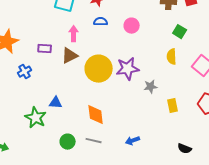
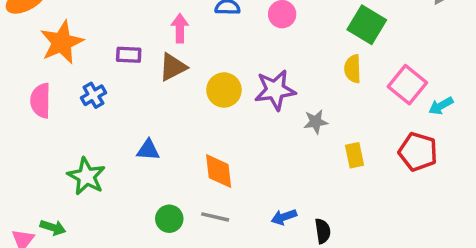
green square: (180, 32) -> (367, 25), size x1.5
yellow circle: (99, 69) -> (224, 90), size x0.7
green star: (36, 118) -> (86, 176), moved
black semicircle: (185, 149) -> (323, 231), moved, turned -120

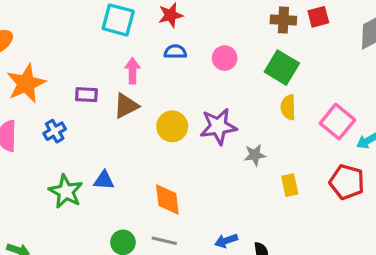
green square: (367, 25) -> (282, 68), moved
green star: (86, 176) -> (66, 192), moved

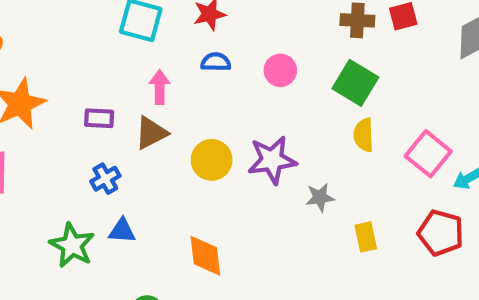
blue cross: (55, 131) -> (105, 179), moved

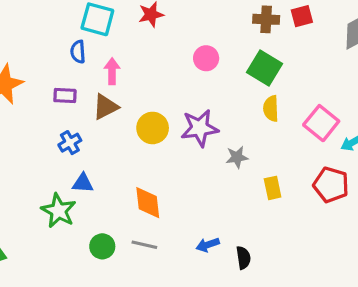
blue semicircle: (216, 62) -> (78, 52), moved, turned -95
green star: (72, 245) -> (59, 211), moved

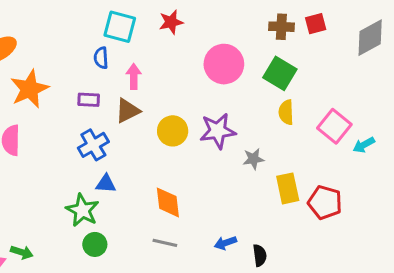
pink circle: (206, 58) -> (224, 64), size x1.6
blue cross: (70, 143) -> (93, 145), size x1.4
red pentagon: (331, 185) -> (325, 202), moved
yellow rectangle: (273, 188) -> (288, 188), size x1.4
green circle: (102, 246) -> (95, 244), moved

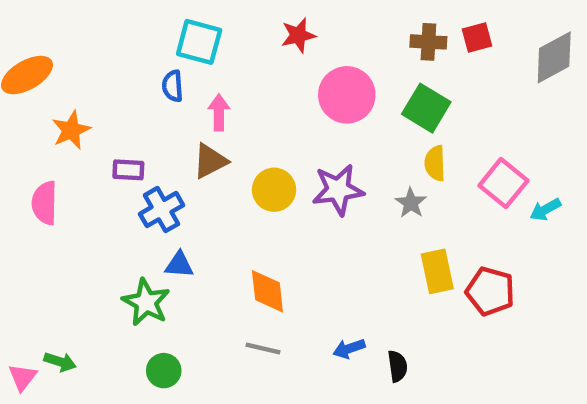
red star: (171, 22) -> (298, 35), moved
orange star: (30, 89) -> (71, 130), size x0.7
purple rectangle: (89, 100) -> (128, 170), moved
gray star: (253, 159) -> (411, 203), moved, turned -30
green circle: (95, 244) -> (164, 371), moved

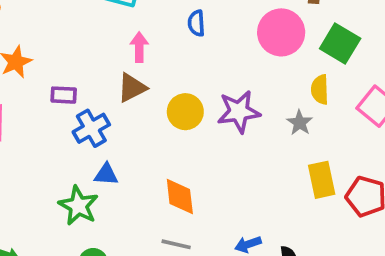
blue semicircle: (173, 86) -> (196, 23), moved
pink circle: (347, 95) -> (281, 32), moved
green square: (426, 108) -> (340, 43), moved

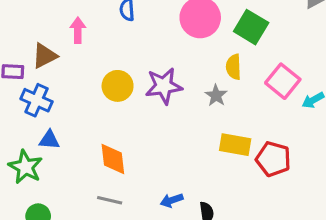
brown triangle: (132, 88) -> (44, 56), moved
blue cross: (91, 128) -> (37, 100), turned -36
yellow rectangle: (322, 180) -> (235, 145), turned -68

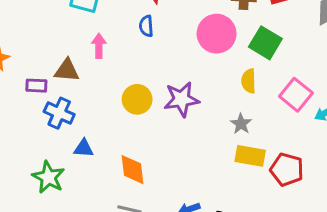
brown triangle: (44, 56) -> (67, 70), turned 32
gray star: (216, 95) -> (241, 124), moved
blue triangle: (49, 140) -> (84, 148), moved

